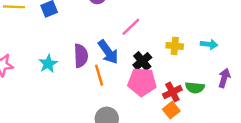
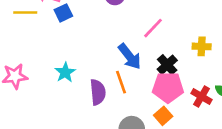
purple semicircle: (81, 56) -> (98, 92), moved
red cross: (172, 92) -> (202, 97), turned -30
orange square: (171, 110) -> (163, 116), moved

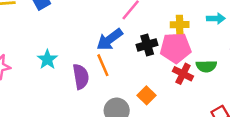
blue arrow: (130, 56) -> (110, 39), turned 96
black cross: (167, 65) -> (147, 45), turned 30
pink pentagon: (168, 87) -> (175, 48), moved

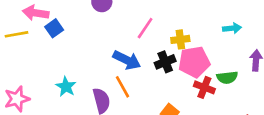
yellow cross: (180, 25) -> (180, 39), moved
blue arrow: (110, 39) -> (127, 60), turned -112

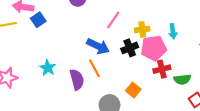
cyan arrow: (232, 28) -> (173, 31), moved, turned 88
green semicircle: (227, 77) -> (182, 79), moved
red cross: (204, 87) -> (162, 69), turned -35

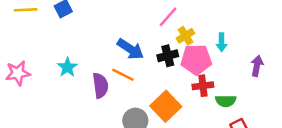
pink line: (113, 20) -> (168, 17), moved
yellow cross: (142, 29) -> (185, 36), turned -32
orange line: (94, 68) -> (123, 75), turned -42
orange square: (133, 90) -> (166, 106), size x1.6

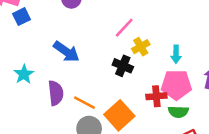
blue arrow: (130, 49) -> (66, 52), moved
black cross: (168, 56) -> (123, 66), turned 36
pink pentagon: (196, 60) -> (176, 85), moved
orange line: (123, 75) -> (84, 103), moved

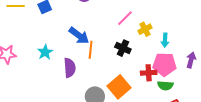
yellow cross: (141, 47) -> (145, 29), moved
orange line: (84, 103) -> (91, 50), moved, turned 66

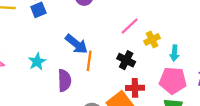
red cross: (149, 73) -> (135, 88), moved

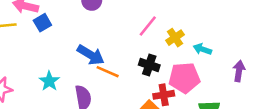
cyan arrow: (174, 53) -> (202, 49), turned 112
orange line: (89, 61) -> (108, 72), turned -66
pink pentagon: (173, 80) -> (184, 78), moved

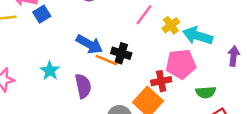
cyan arrow: (202, 49) -> (198, 36), size x1.6
black cross: (149, 65) -> (121, 53), moved

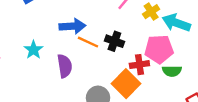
blue arrow: (89, 44) -> (72, 26), turned -35
black cross: (121, 53) -> (114, 41), moved
green semicircle: (206, 92) -> (172, 71), moved

